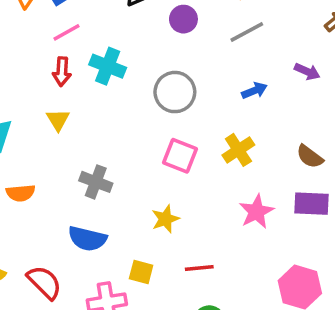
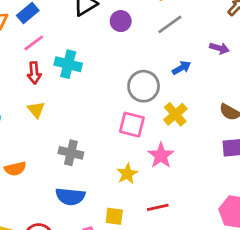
gray circle: (175, 92) -> (144, 86), moved
pink star: (256, 212) -> (161, 155), moved

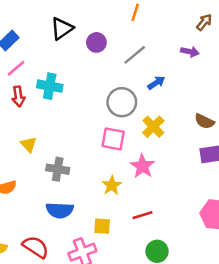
gray line: (170, 24) -> (135, 55), moved
purple arrow: (219, 48) -> (190, 52), moved
yellow triangle: (36, 110) -> (29, 144), moved

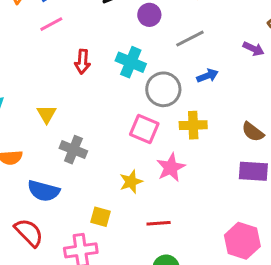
cyan cross: (50, 86) -> (131, 62), moved
red arrow: (18, 96) -> (82, 62), moved
yellow cross: (153, 127) -> (193, 125), turned 30
blue semicircle: (60, 210) -> (44, 191), moved
yellow square: (102, 226) -> (101, 217), moved

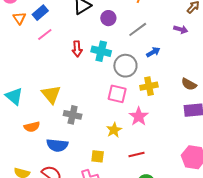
red arrow: (82, 62) -> (77, 49), moved
yellow triangle: (47, 114) -> (51, 94), size x1.5

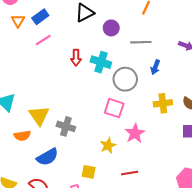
gray line: (138, 29) -> (141, 42), turned 30
blue arrow: (153, 52) -> (155, 67), turned 136
yellow cross: (149, 86) -> (163, 103), moved
yellow triangle: (51, 94) -> (39, 116), moved
blue semicircle: (57, 145) -> (47, 157), turned -40

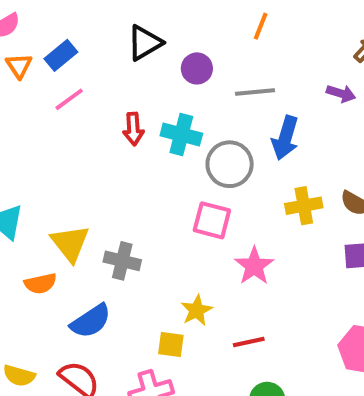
blue arrow: (155, 67) -> (285, 138), size x1.5
yellow star: (108, 146) -> (197, 310), moved

